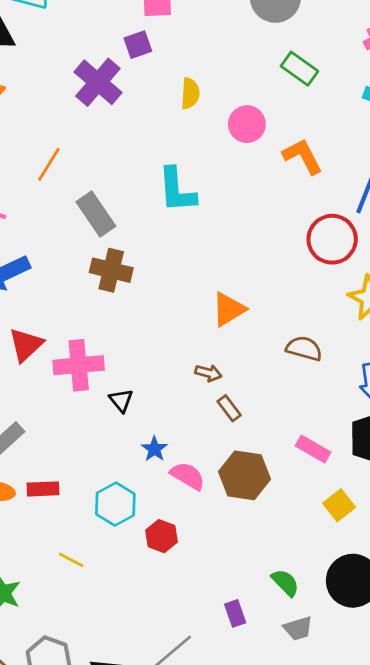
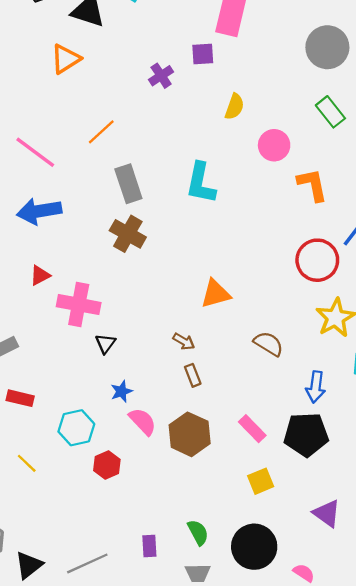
purple cross: (98, 82) -> (161, 76), size x0.6
red triangle: (26, 345) -> (40, 275), size x0.7

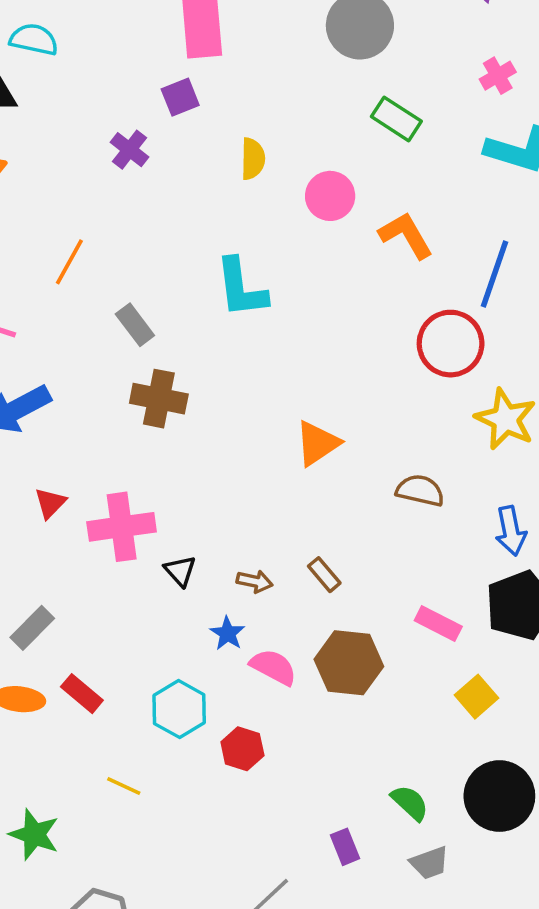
gray rectangle: (128, 184) -> (135, 325), size x0.7
brown arrow: (184, 341) -> (255, 581), moved
red rectangle: (20, 398) -> (82, 694), turned 45

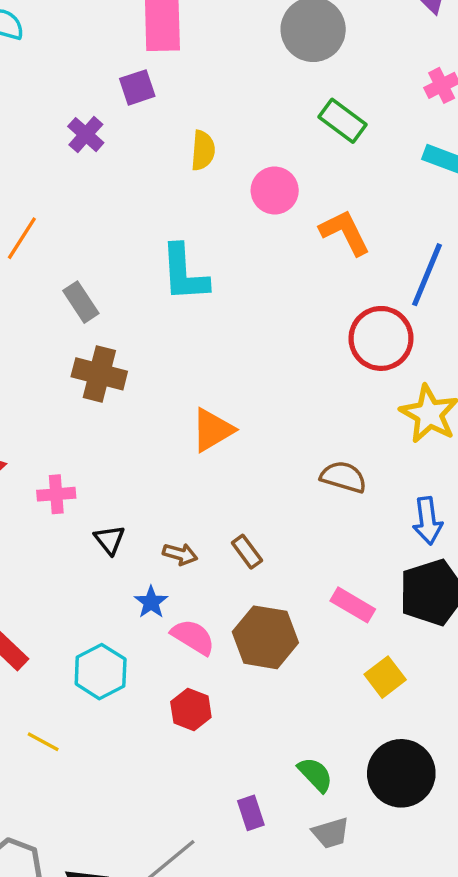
orange triangle: (317, 443) -> (212, 430), moved
pink cross: (122, 527) -> (56, 494), size x0.6
red hexagon: (242, 749) -> (191, 709), moved

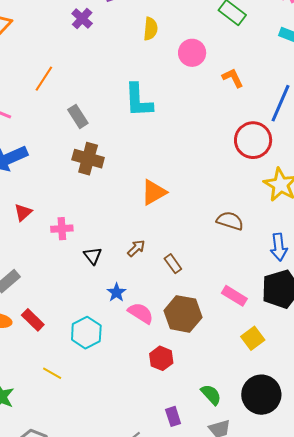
orange L-shape: (345, 232) -> (233, 78), size x0.7
brown arrow: (180, 554) -> (136, 248), moved, turned -60
red hexagon: (191, 709) -> (161, 358), moved

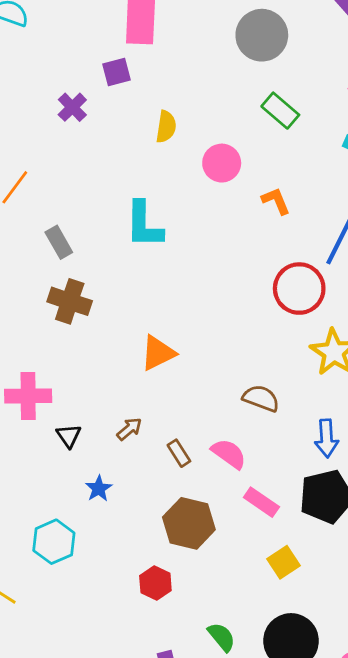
pink cross: (62, 229) -> (28, 396), size x1.5
pink semicircle: (141, 313) -> (229, 454), moved

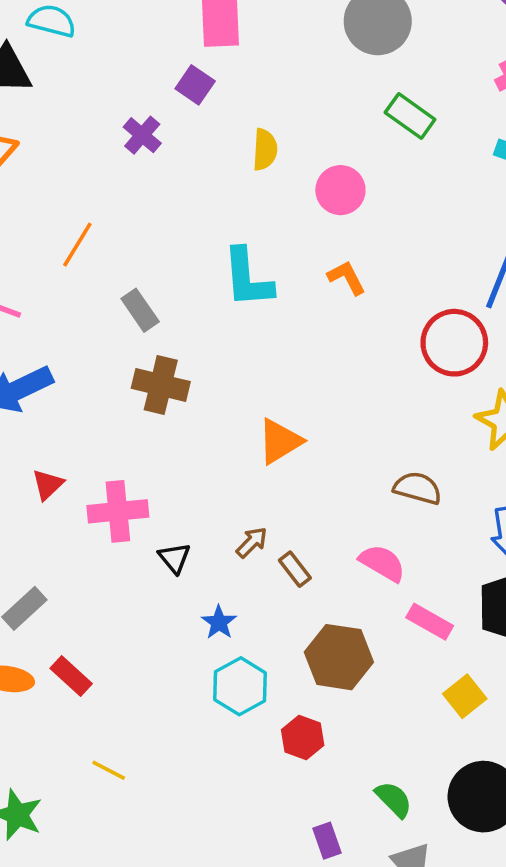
purple square: (117, 72) -> (195, 85), turned -36
orange L-shape: (276, 201) -> (347, 278), moved
brown rectangle: (179, 453) -> (295, 569), moved
cyan hexagon: (54, 542) -> (240, 686), moved

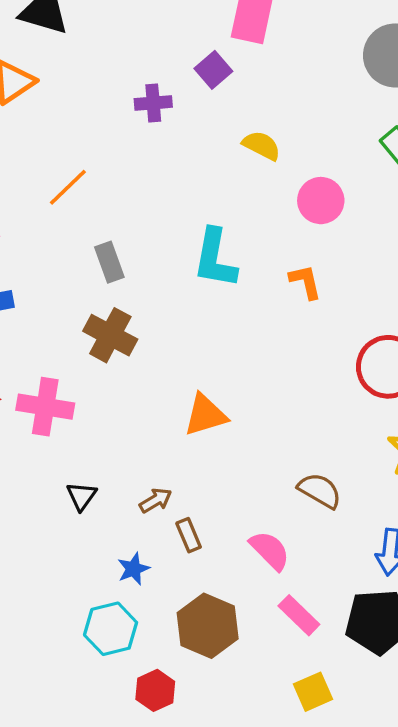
purple cross: (142, 135) -> (153, 103), turned 30
yellow semicircle: (265, 150) -> (262, 146), turned -81
pink cross: (118, 511) -> (45, 407), moved
blue star: (219, 622) -> (133, 569), moved

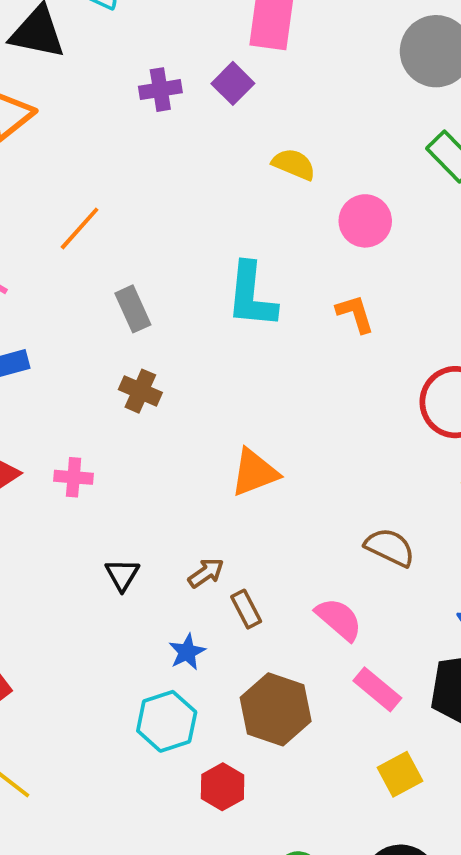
purple cross: (153, 103) -> (160, 90), moved
brown cross: (110, 335) -> (140, 391), size x0.7
pink cross: (45, 407) -> (74, 477), size x0.6

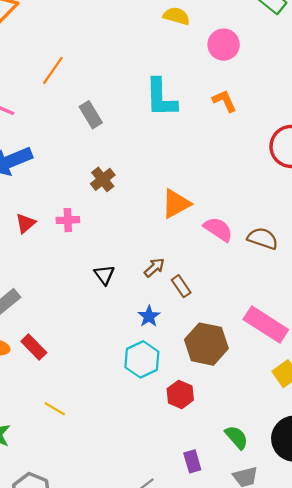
brown cross: (140, 391) -> (103, 179), moved, turned 35
pink semicircle: (339, 619) -> (218, 229), moved
pink rectangle: (377, 689) -> (266, 325), size x1.5

